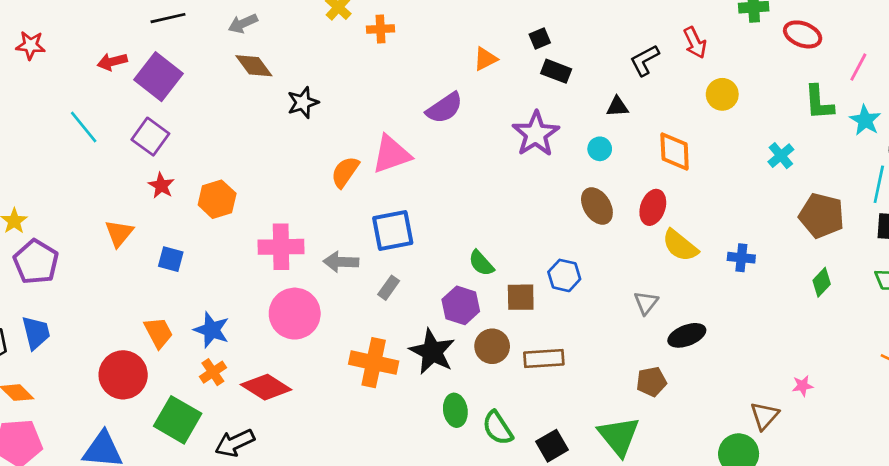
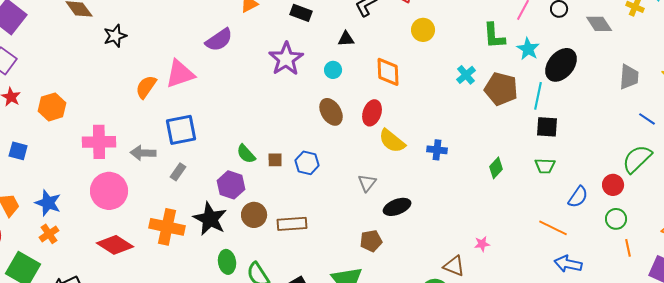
brown pentagon: (822, 216) -> (501, 89), moved
brown square: (521, 297) -> (275, 160), moved, size x0.7
red diamond: (266, 387) -> (115, 245), moved
brown triangle: (764, 416) -> (454, 266), turned -50

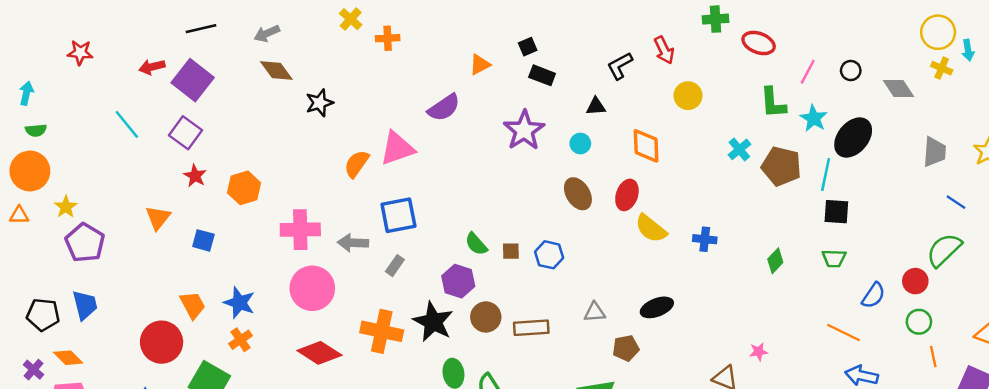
gray triangle: (367, 183) -> (595, 312), moved, turned 48

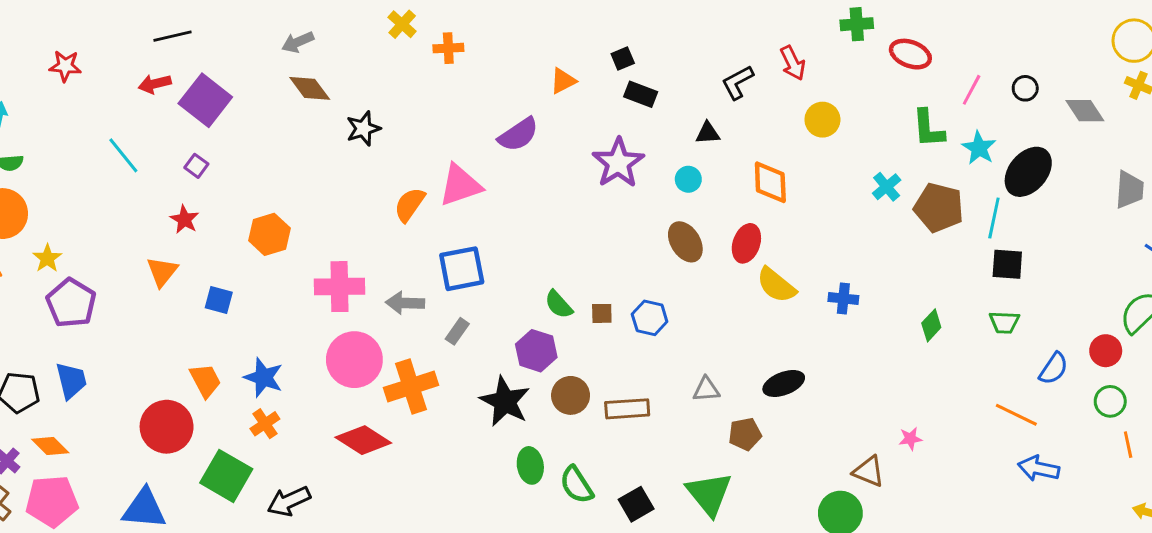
black line: (201, 29) -> (173, 36), moved
purple square: (185, 133) -> (196, 166), size x0.6
red star: (195, 176) -> (184, 219), moved
orange cross: (382, 331) -> (411, 386), moved, turned -30

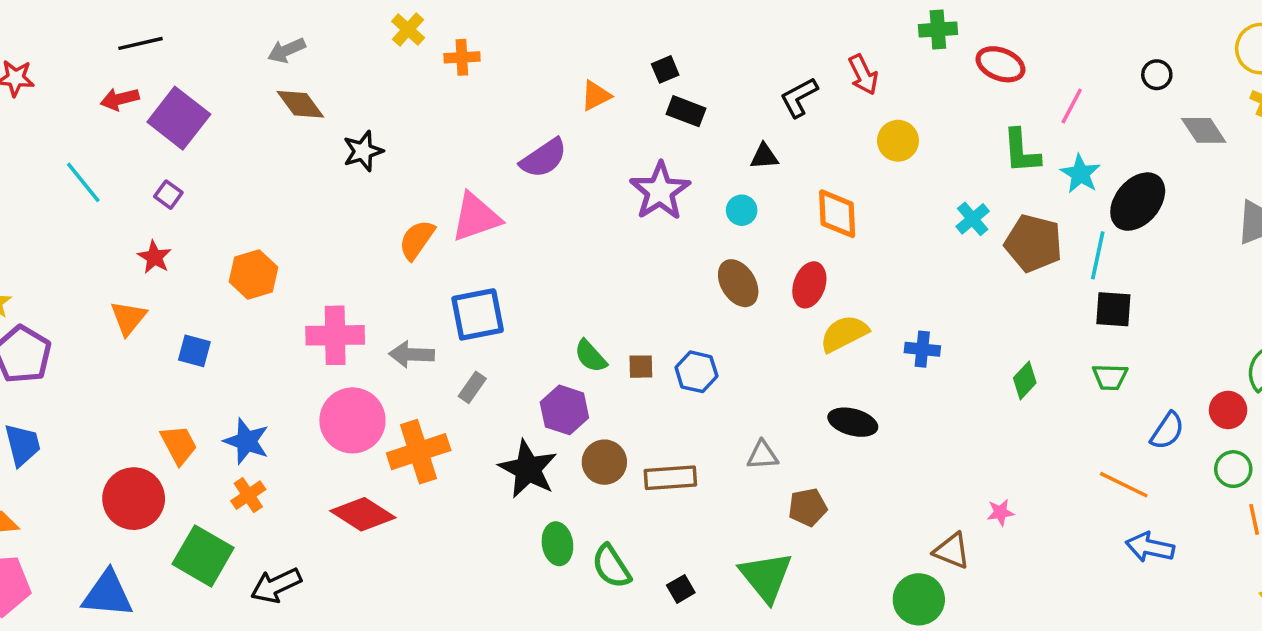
black circle: (1025, 88) -> (1157, 75), moved
yellow semicircle: (776, 285) -> (844, 334), turned 114
black ellipse: (784, 383) -> (853, 422), moved, turned 36
black square: (636, 504) -> (681, 589), size x0.7

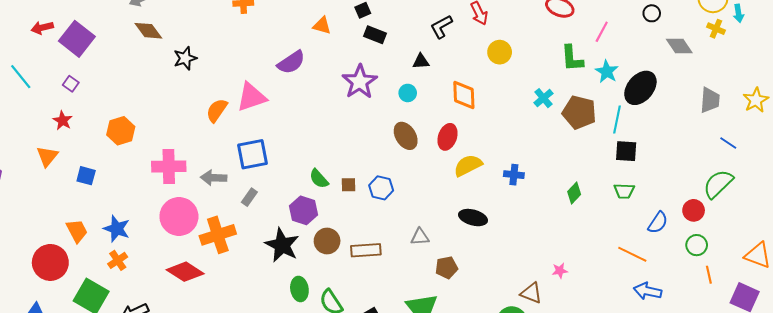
orange triangle: (596, 96) -> (322, 26), turned 42

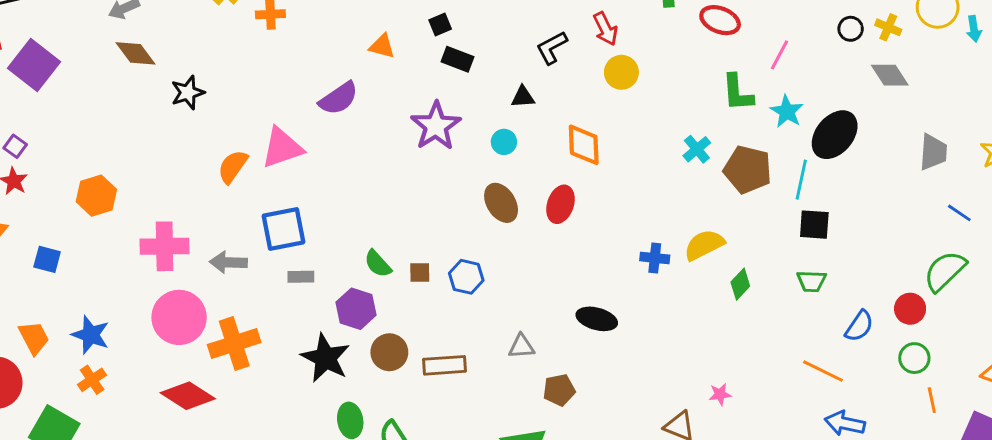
yellow cross: (716, 29) -> (888, 27), moved
yellow circle: (500, 52) -> (621, 72), moved
purple square: (71, 84) -> (15, 146), moved
yellow semicircle: (468, 165) -> (704, 245), moved
gray rectangle: (249, 197) -> (301, 277), moved, turned 54

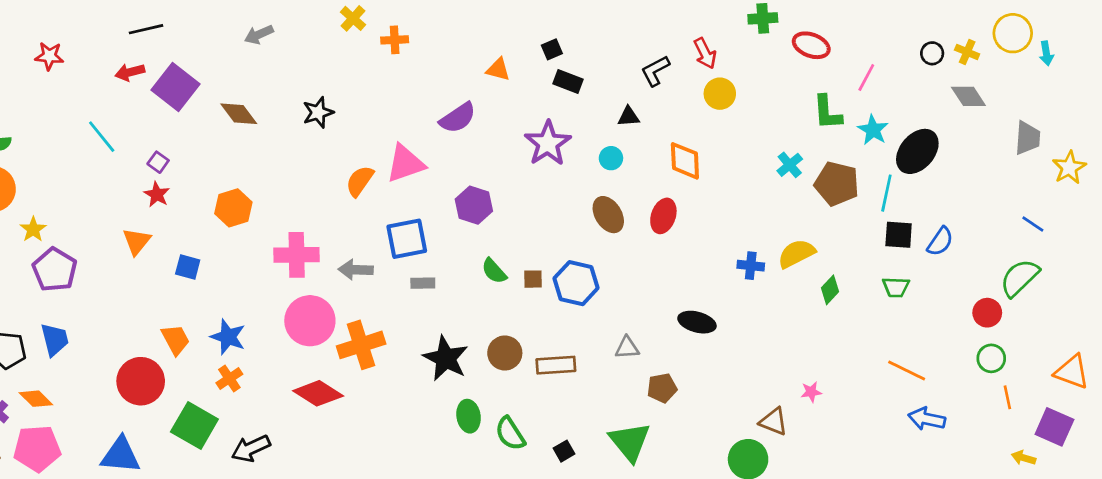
brown diamond: (136, 53) -> (239, 114), moved
gray trapezoid: (933, 152) -> (1028, 138), moved
blue hexagon: (466, 277) -> (576, 283), size x1.4
purple hexagon: (356, 309) -> (474, 205), moved
blue semicircle: (859, 326) -> (940, 241), moved

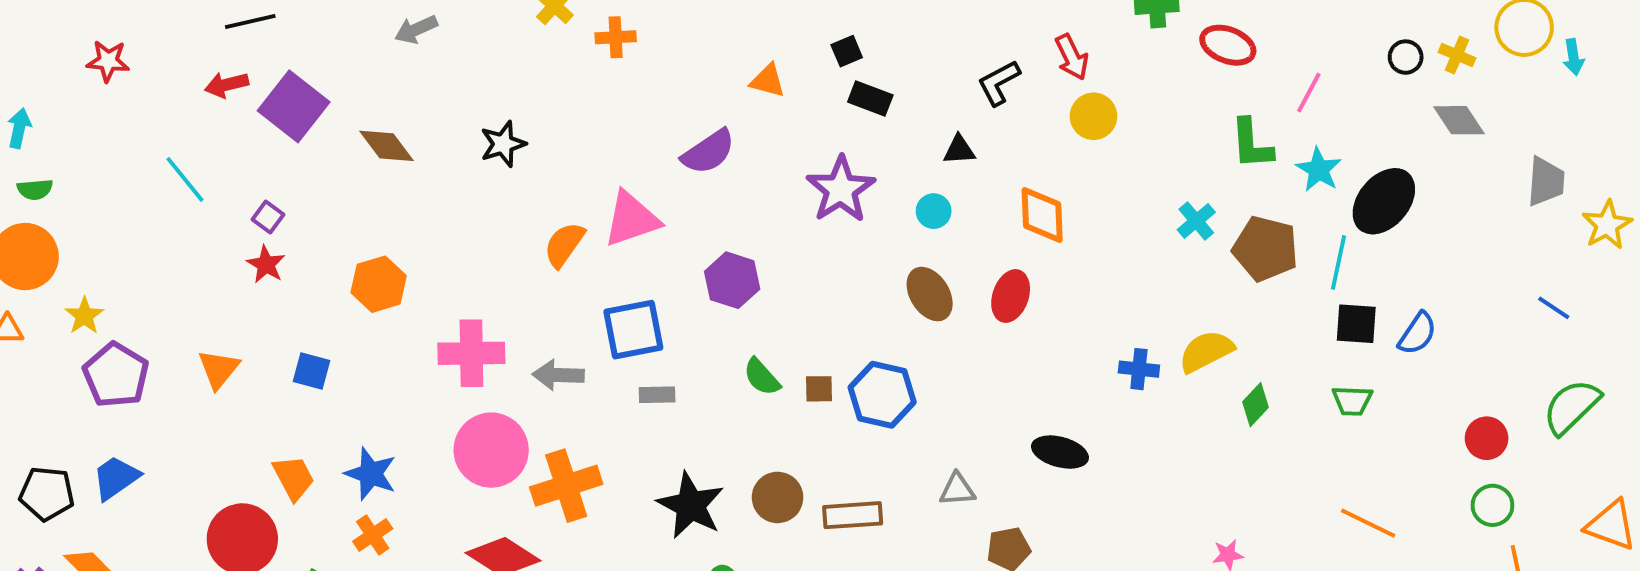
orange triangle: (137, 241) -> (219, 369), moved
green semicircle: (1019, 278) -> (1571, 407), moved
blue trapezoid: (55, 340) -> (116, 478), turned -111

